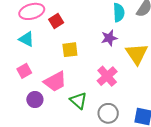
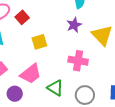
pink cross: (107, 76) -> (78, 61), turned -30

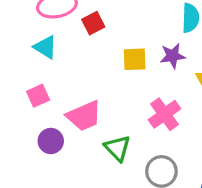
yellow square: (39, 42) -> (135, 59), moved
pink cross: (78, 61) -> (165, 114), turned 30

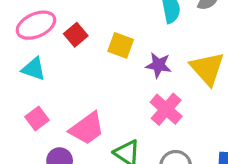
purple star: (173, 56) -> (158, 65), moved, turned 30
yellow square: (135, 59) -> (121, 45), moved, turned 35

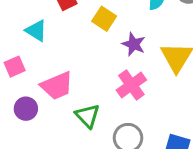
cyan triangle: (34, 69) -> (36, 31), moved

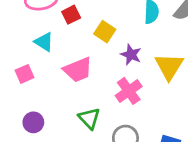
pink trapezoid: (57, 86) -> (78, 70), moved
purple circle: (26, 109) -> (33, 122), moved

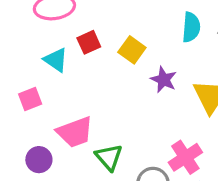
red square: (71, 15) -> (89, 42), moved
pink trapezoid: (78, 70) -> (75, 132), moved
pink cross: (129, 91) -> (185, 157), moved

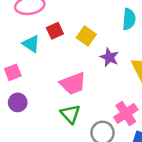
pink trapezoid: (75, 132) -> (73, 83), moved
purple circle: (39, 160) -> (18, 102), moved

